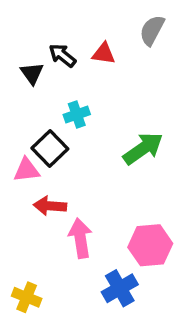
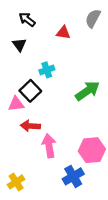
black arrow: (62, 55) -> (27, 19), moved
yellow cross: (27, 297) -> (16, 182), turned 35

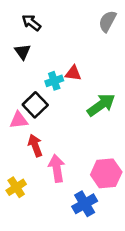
red triangle: (63, 33) -> (73, 73), moved
red arrow: (30, 126) -> (35, 145), turned 66
yellow cross: (16, 182) -> (16, 187), moved

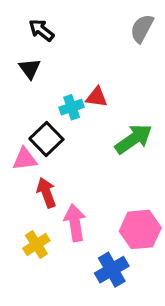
yellow cross: (16, 187) -> (36, 245), moved

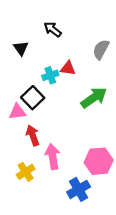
gray semicircle: (142, 28) -> (101, 49), moved
black arrow: (41, 30) -> (53, 29), moved

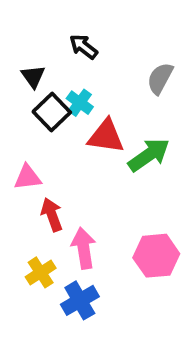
red triangle: (68, 68) -> (106, 136), moved, size x1.5
cyan cross: (50, 75) -> (80, 103), moved, turned -35
black square: (33, 98) -> (52, 112), moved
blue cross: (79, 189) -> (80, 300), moved

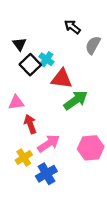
black arrow: (84, 47) -> (72, 27), moved
green arrow: (149, 155) -> (76, 100), moved
pink arrow: (84, 248) -> (49, 143), turned 65

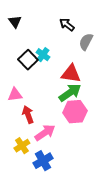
black triangle: (19, 44) -> (15, 22), moved
red triangle: (62, 79) -> (71, 74), moved
pink hexagon: (91, 148) -> (75, 112), moved

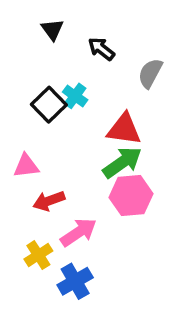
black triangle: (15, 22) -> (52, 30), moved
black arrow: (67, 25) -> (101, 49), moved
red arrow: (28, 115) -> (49, 201), turned -90

